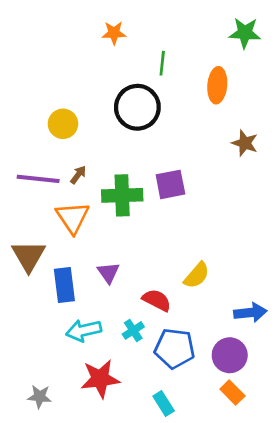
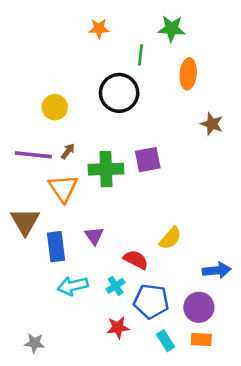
green star: (245, 33) -> (171, 29), moved
red star: (100, 379) -> (118, 328), moved, size x0.7
orange rectangle: (232, 392) -> (201, 339), turned -42
cyan rectangle: (164, 403) -> (166, 341), moved

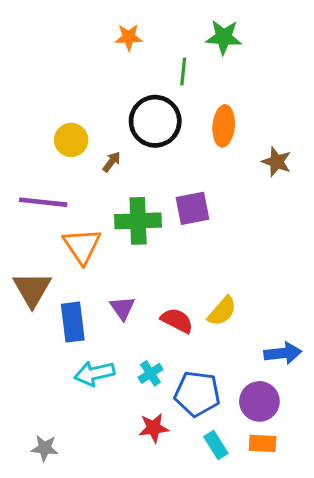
orange ellipse: (188, 74) -> (224, 126), moved
brown arrow: (68, 151) -> (112, 162), moved
red semicircle: (136, 260) -> (177, 320), moved

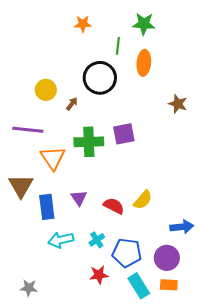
orange ellipse: (224, 126) -> (144, 63), moved
cyan rectangle: (216, 445) -> (139, 286), size x1.4

